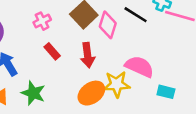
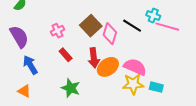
yellow star: (117, 84) -> (133, 84), moved
green star: (33, 93) -> (71, 88), moved
orange ellipse: (91, 93) -> (108, 67), moved

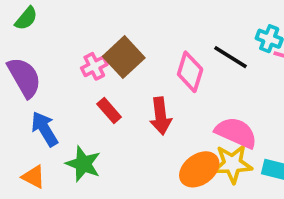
brown square: (91, 26) -> (124, 57), moved
orange ellipse: (108, 67) -> (199, 169), moved
green star: (71, 88) -> (83, 164), moved

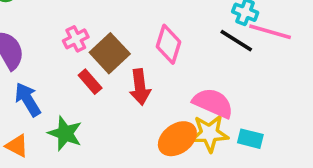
brown square: (124, 57) -> (110, 53), moved
black line: (231, 57) -> (236, 41), moved

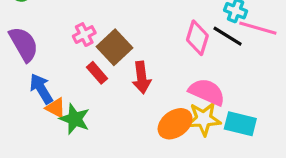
pink diamond: (168, 44) -> (197, 38), moved
cyan rectangle: (250, 139) -> (240, 124), size x1.4
orange triangle: (17, 146) -> (56, 108), moved

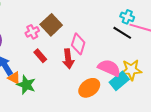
pink diamond: (197, 38) -> (78, 44), moved
brown square: (114, 47) -> (51, 25), moved
yellow star: (204, 119) -> (131, 70), moved
cyan rectangle: (240, 124) -> (119, 81), moved, turned -54

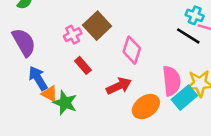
red arrow: (68, 59) -> (119, 86), moved, turned -108
pink semicircle: (109, 68) -> (172, 81), turned 60

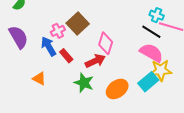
blue arrow: (38, 78) -> (49, 46), moved
pink semicircle: (172, 81) -> (151, 53), moved, turned -55
red arrow: (119, 86) -> (95, 61), moved
green star: (65, 103) -> (84, 83), moved

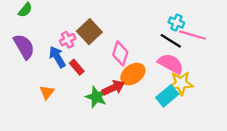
red arrow: (95, 61) -> (113, 88), moved
orange triangle: (39, 79) -> (47, 92), turned 40
orange ellipse: (117, 89) -> (133, 74), moved

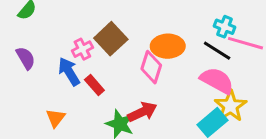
purple semicircle: (24, 47) -> (26, 58), size x0.7
orange ellipse: (133, 74) -> (168, 46), moved, turned 35
yellow star: (181, 83) -> (230, 106), turned -30

